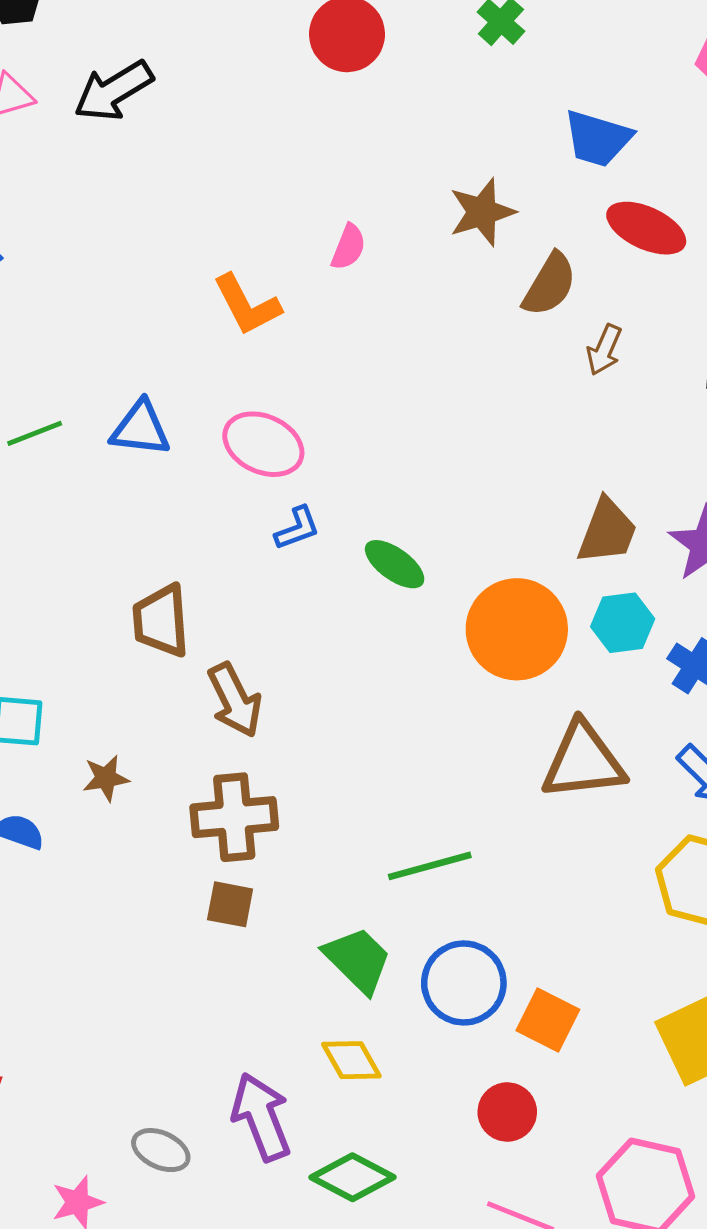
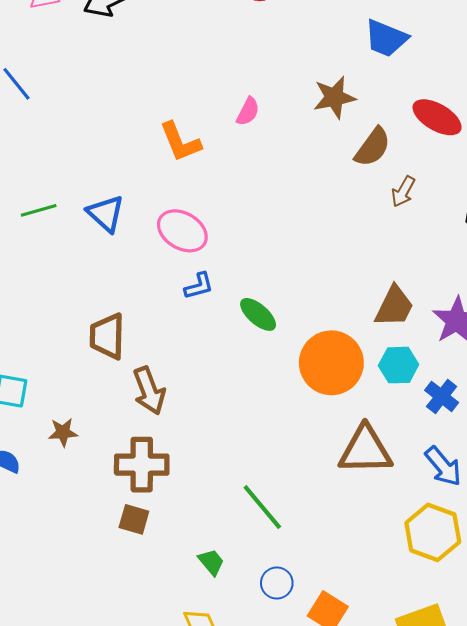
blue trapezoid: (598, 138) -> (386, 38), moved
blue triangle: (140, 428) -> (106, 214), turned 30
green line: (430, 866) -> (262, 507), turned 60
green trapezoid: (358, 960) -> (211, 562), size x0.6
blue circle: (464, 983) -> (277, 583), size x0.6

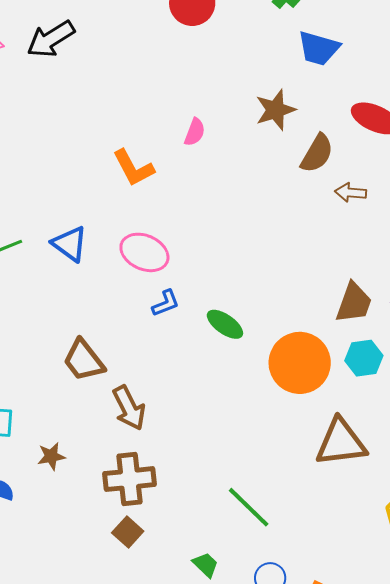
brown arrow: (403, 192) -> (351, 193), turned 72
brown trapezoid: (107, 336) -> (84, 360), turned -33
brown square: (134, 519) -> (128, 532), turned 32

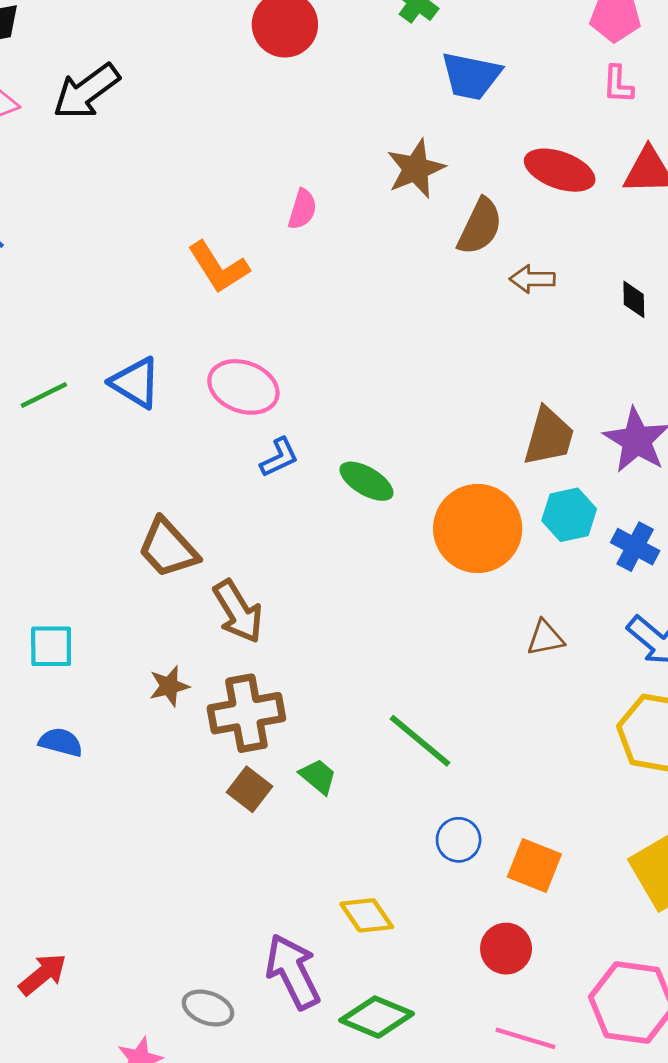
brown triangle: (341, 442) -> (545, 638), size x0.5
brown star: (51, 456) -> (169, 686), moved
green trapezoid: (206, 565) -> (318, 776), moved

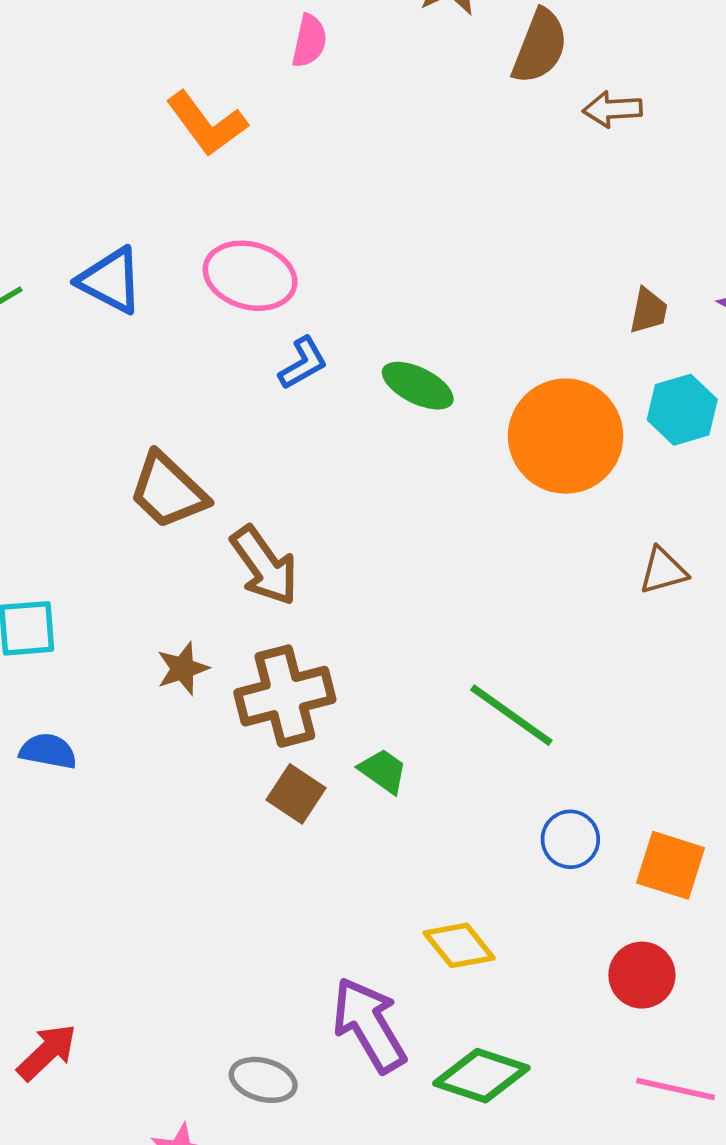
brown trapezoid: (549, 437) -> (648, 311), size x0.6

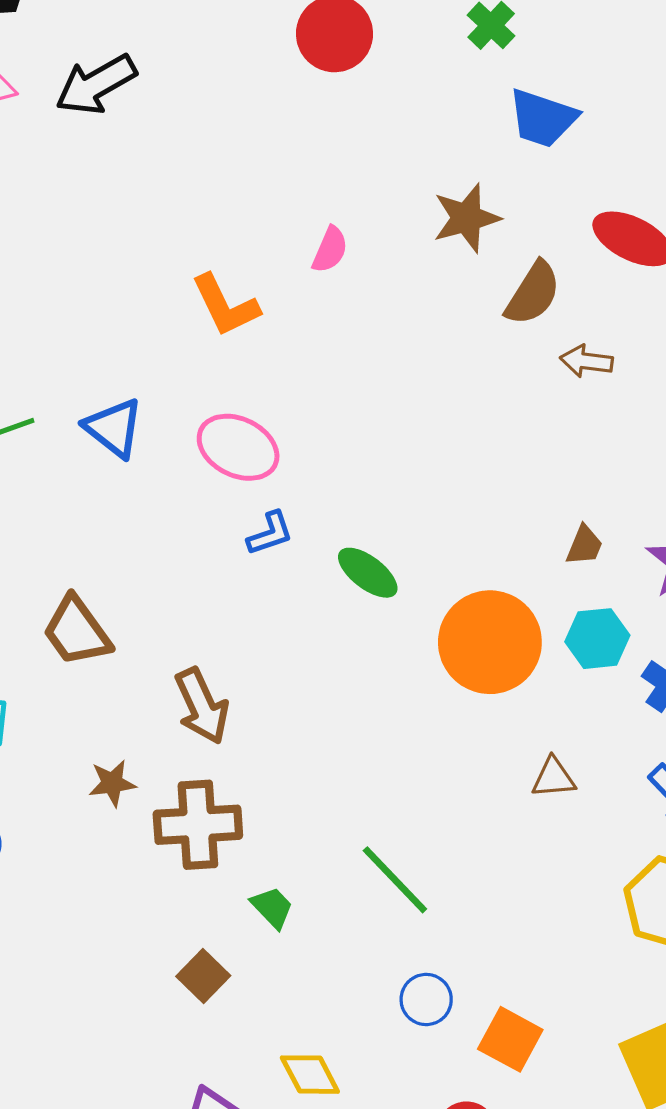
brown trapezoid: (168, 491) -> (77, 631), moved
brown square: (296, 794) -> (203, 976), moved

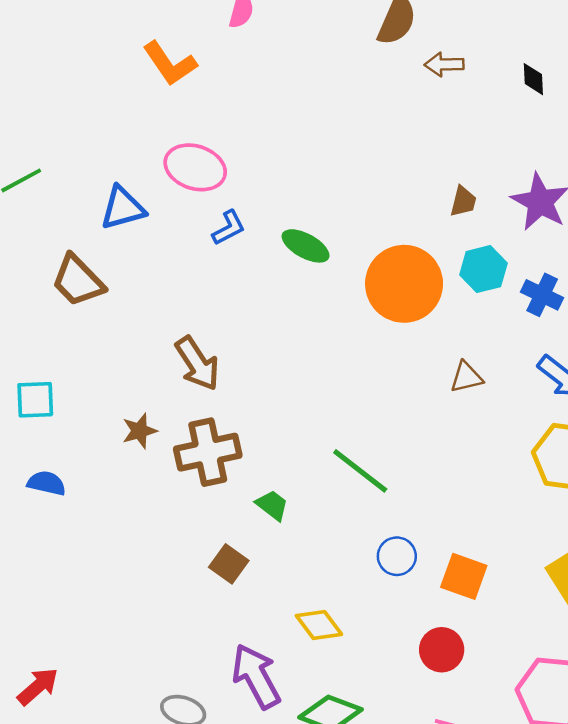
blue triangle: (114, 428) -> (123, 208), moved, turned -45
brown trapezoid: (77, 631) -> (78, 281), moved

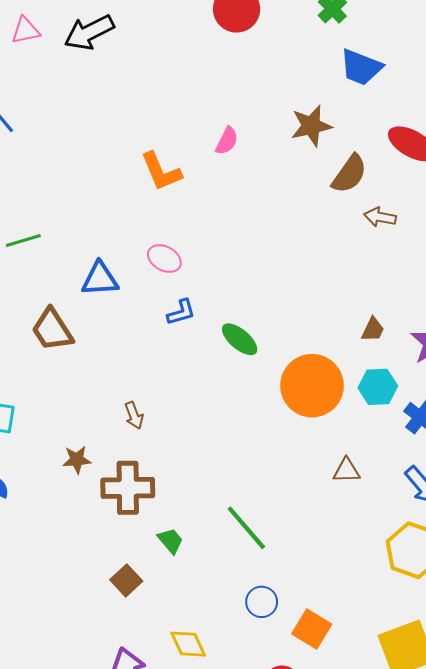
pink ellipse: (195, 167) -> (164, 259), size x0.7
brown arrow: (197, 364) -> (134, 415), size x0.6

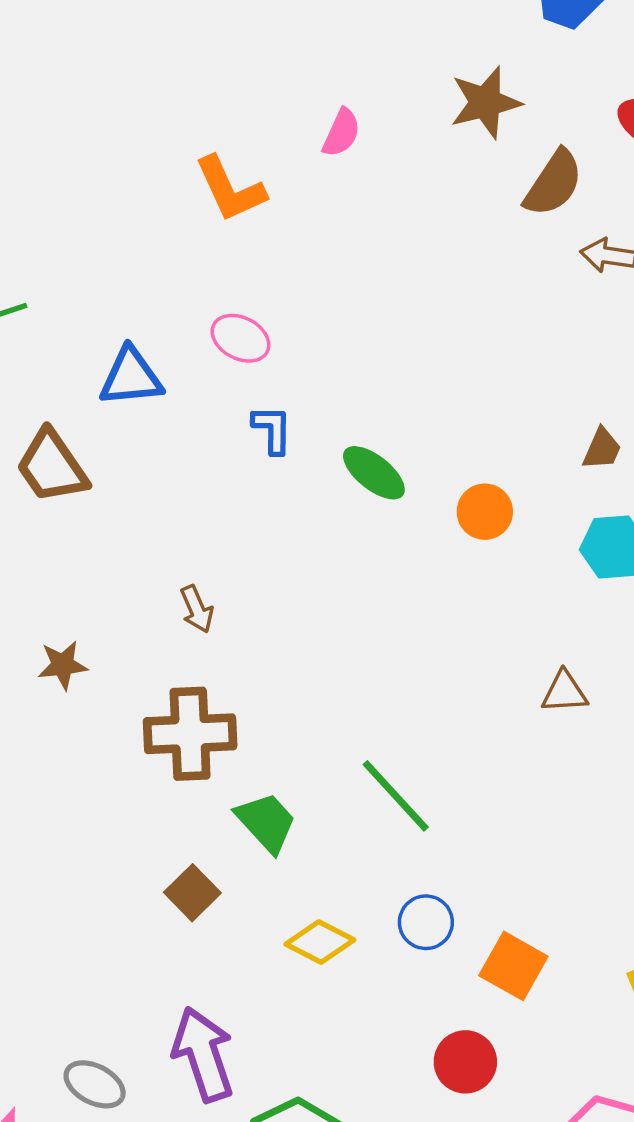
blue L-shape: (181, 312) -> (272, 429), turned -72
orange circle: (312, 386) -> (485, 512), moved, size x0.5
brown star: (77, 460) -> (63, 665), moved
green trapezoid: (170, 541) -> (266, 822), size x1.4
yellow diamond: (188, 644) -> (320, 942), moved, turned -36

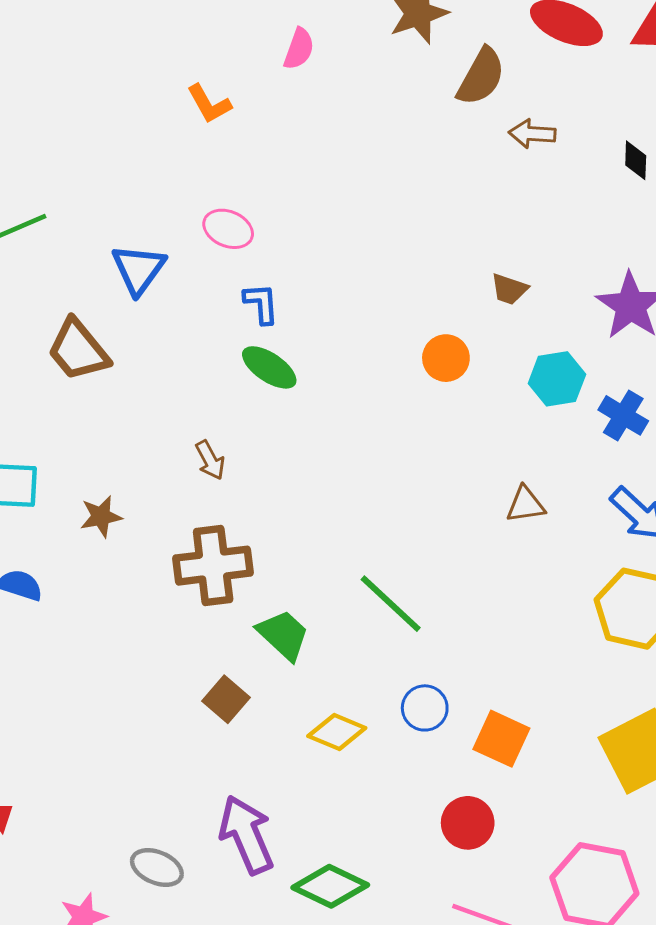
orange L-shape: (230, 189) -> (209, 104), size x0.7
blue triangle: (131, 377) -> (139, 269), turned -44
brown trapezoid: (602, 449) -> (509, 289), moved, turned 90
green ellipse: (374, 473) -> (269, 367), moved

